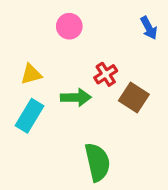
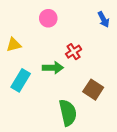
yellow triangle: (31, 74) -> (14, 45), moved
brown square: (134, 97) -> (93, 90), moved

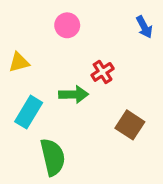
green semicircle: (68, 113) -> (53, 157), moved

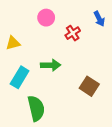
red cross: (103, 72) -> (73, 33), moved

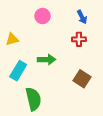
blue arrow: (99, 19) -> (82, 17), moved
red cross: (73, 33) -> (79, 39), moved, turned 32

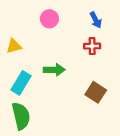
green semicircle: (33, 99) -> (21, 116), moved

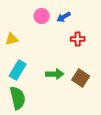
blue arrow: (96, 20) -> (64, 17), moved, turned 88
green arrow: (54, 70) -> (55, 74), moved

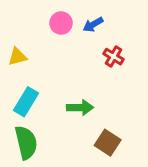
red cross: (78, 39) -> (114, 57), turned 32
brown square: (81, 78) -> (108, 143), moved

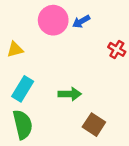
pink circle: (61, 23) -> (53, 20), size x1.5
red cross: (114, 57) -> (117, 49), moved

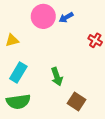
green arrow: (70, 94) -> (57, 77), turned 72
green semicircle: (23, 125) -> (18, 102), turned 95

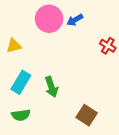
green arrow: (57, 77) -> (51, 87), moved
green semicircle: (18, 102) -> (21, 115), size x0.7

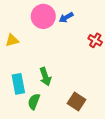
cyan rectangle: (21, 82) -> (18, 84), moved, turned -42
green semicircle: (21, 115) -> (34, 102), moved, turned 119

